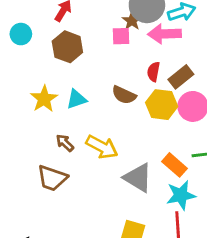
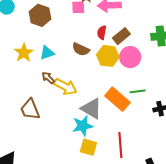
brown arrow: (65, 143) -> (48, 78), moved
orange rectangle: (174, 165) -> (117, 99), size x1.4
brown trapezoid: (52, 178) -> (30, 109), turned 50
cyan star: (181, 195) -> (83, 126), moved

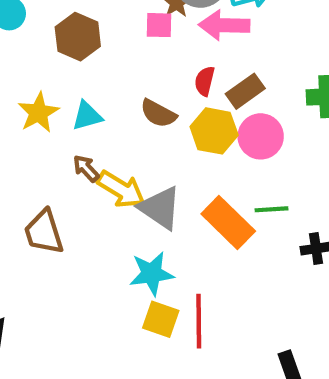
gray triangle: (91, 108) -> (160, 208), moved
red line: (120, 145) -> (199, 321), moved

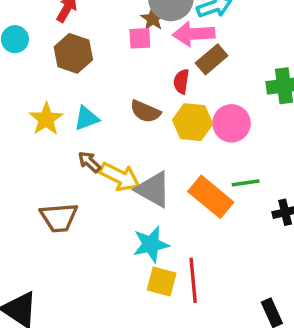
brown rectangle: (245, 91) -> (212, 59), moved
brown trapezoid: (44, 232) -> (59, 217), turned -72

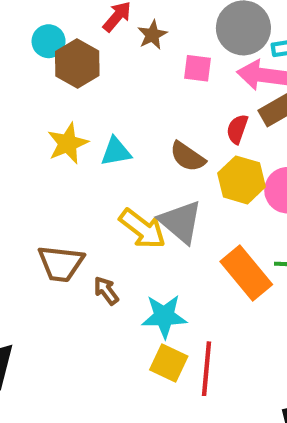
brown star: (153, 19) -> (152, 35), moved
brown hexagon: (73, 53) -> (77, 63), moved
brown arrow: (89, 162) -> (106, 291), moved
gray triangle: (153, 189) -> (181, 222), moved

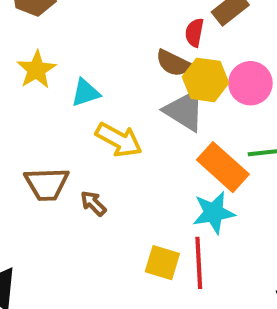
cyan triangle: (116, 152) -> (85, 93), moved
brown semicircle: (188, 157) -> (173, 63), moved
gray triangle: (181, 222) -> (185, 110), moved
cyan star: (164, 316) -> (214, 213), moved

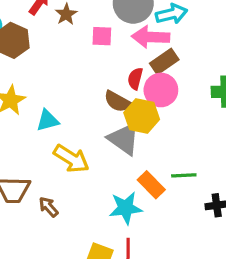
pink circle: (250, 83) -> (161, 90), moved
orange rectangle: (223, 167) -> (151, 185), size x0.7
cyan star: (214, 213) -> (126, 208), moved

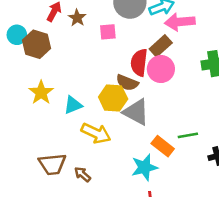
pink arrow: (151, 37) -> (180, 22), moved
red semicircle: (135, 79) -> (139, 62), size x1.5
yellow hexagon: (142, 116) -> (113, 98), moved

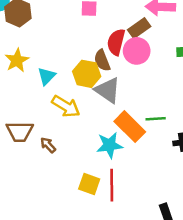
brown semicircle: (127, 83) -> (102, 60), turned 40
cyan triangle: (73, 105) -> (47, 76), turned -30
orange rectangle: (163, 146) -> (130, 127), size x1.4

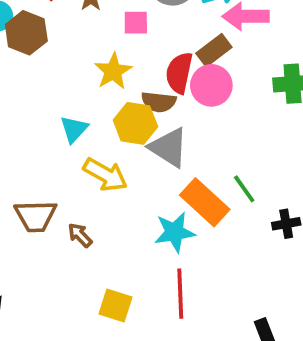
yellow star: (17, 60) -> (113, 71), moved
brown semicircle: (102, 60) -> (159, 102), turned -60
green line: (156, 119) -> (244, 189), turned 60
yellow square: (89, 184) -> (116, 305), moved

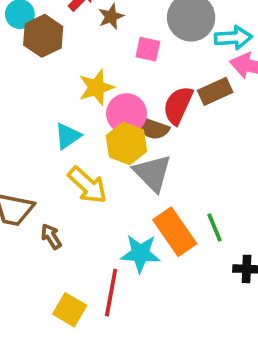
yellow star: (113, 71) -> (96, 87), moved
pink circle: (211, 85) -> (127, 114), moved
red line: (180, 294) -> (111, 293), moved

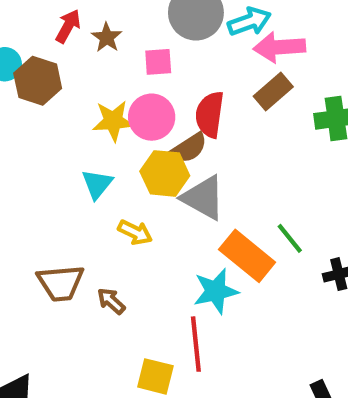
yellow star: (96, 87) -> (113, 121), turned 30
brown rectangle: (215, 91) -> (273, 91), moved
pink circle: (127, 114) -> (152, 117), moved
brown semicircle: (153, 128) -> (189, 148), turned -36
yellow arrow: (88, 185) -> (135, 232), size x0.7

